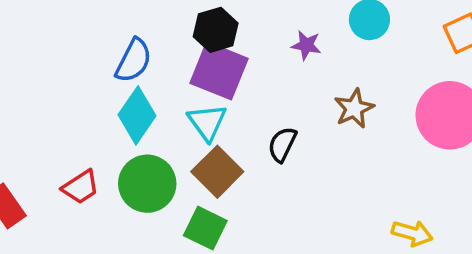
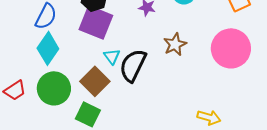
cyan triangle: (207, 122) -> (112, 56), moved, size x0.7
black semicircle: (282, 144) -> (133, 65), size x1.6

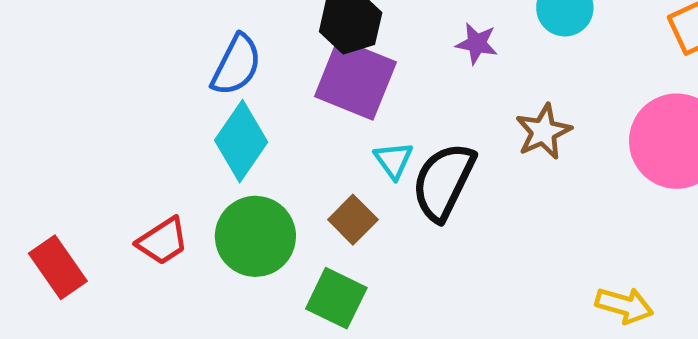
brown square: (95, 81) -> (353, 220), size x0.7

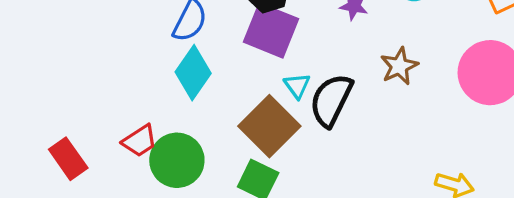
brown square: (353, 220) -> (269, 126), size x1.8
green circle: (255, 236) -> (177, 160), moved

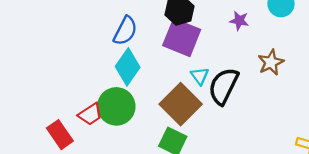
red rectangle: (68, 159) -> (60, 135), moved
green circle: (177, 160) -> (116, 106), moved

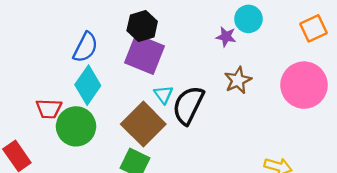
purple star: (239, 21) -> (226, 37), moved
red trapezoid: (90, 114) -> (49, 109), moved, turned 35

